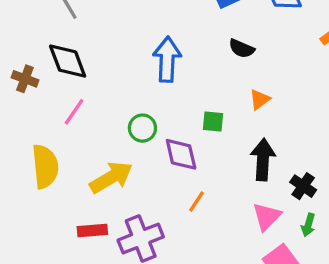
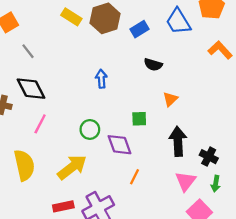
blue arrow: (167, 59) -> (101, 79), size x0.6

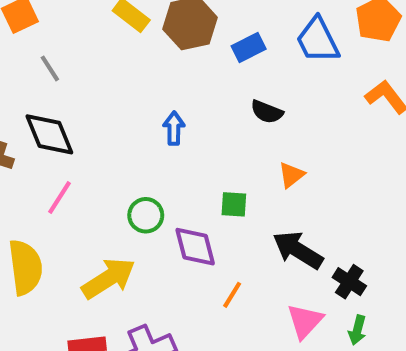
black arrow: (178, 141) -> (298, 250), turned -60
orange line: (134, 177) -> (232, 295), moved

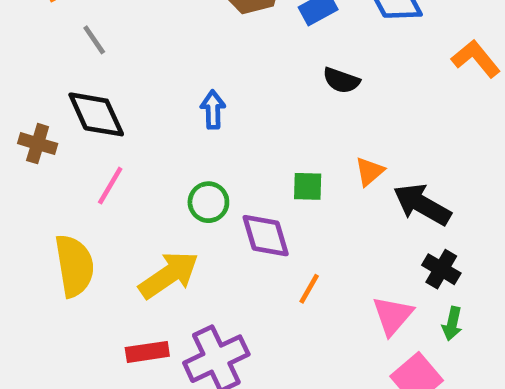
blue arrow: (174, 128) -> (213, 110), moved
orange triangle: (291, 175) -> (370, 171), moved
black arrow: (298, 250) -> (422, 205), moved

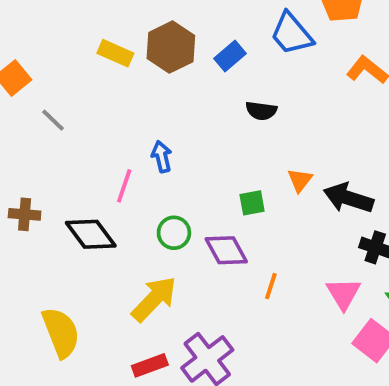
black diamond: (96, 114) -> (91, 234), moved
pink line: (110, 186) -> (124, 186), moved
yellow semicircle: (74, 266) -> (61, 332), moved

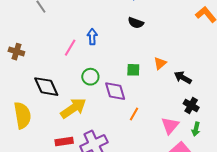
black semicircle: (261, 111) -> (136, 23), moved
black arrow: (348, 198) -> (183, 78), size x0.7
black diamond: (91, 234) -> (46, 87), moved

